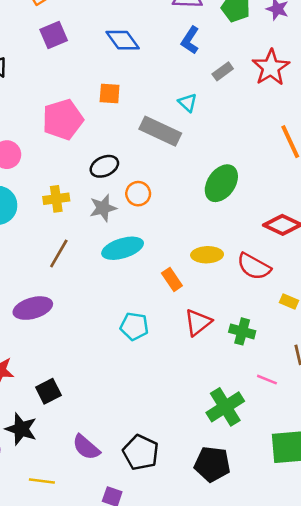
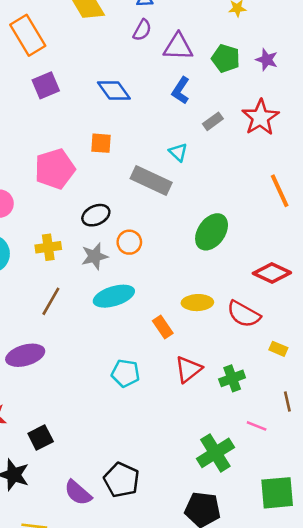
green cross: (242, 331) -> (232, 378), turned -35
black pentagon: (141, 452) -> (122, 480), moved

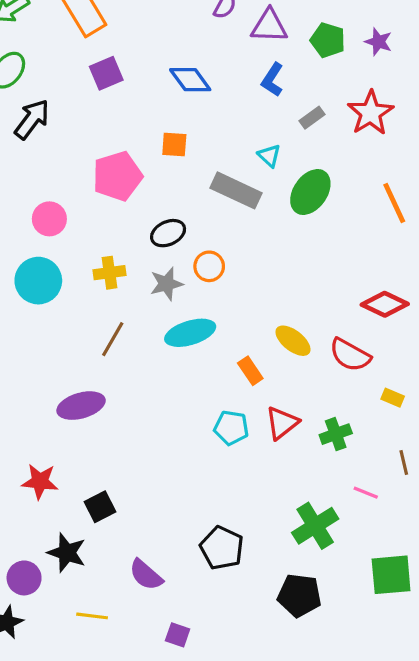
green ellipse: (212, 232) -> (310, 192), moved
yellow ellipse: (197, 303) -> (293, 341), turned 40
cyan pentagon: (125, 373) -> (231, 428), moved
black pentagon: (122, 480) -> (222, 548), moved

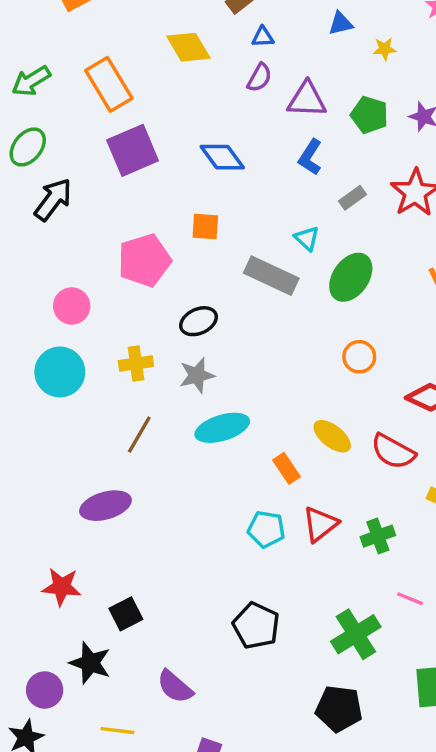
purple square: (106, 73) -> (133, 150), size x1.4
orange circle: (209, 266) -> (359, 357), moved
black pentagon: (222, 548) -> (256, 626), moved

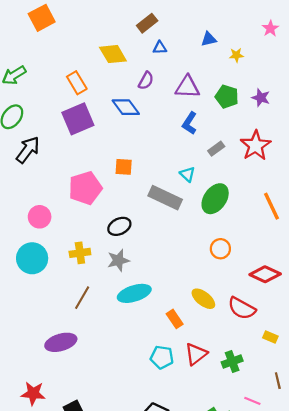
purple semicircle: (259, 78) -> (146, 81), moved
orange rectangle: (109, 84) -> (77, 83), moved, size x0.7
blue diamond: (222, 157) -> (126, 107), moved

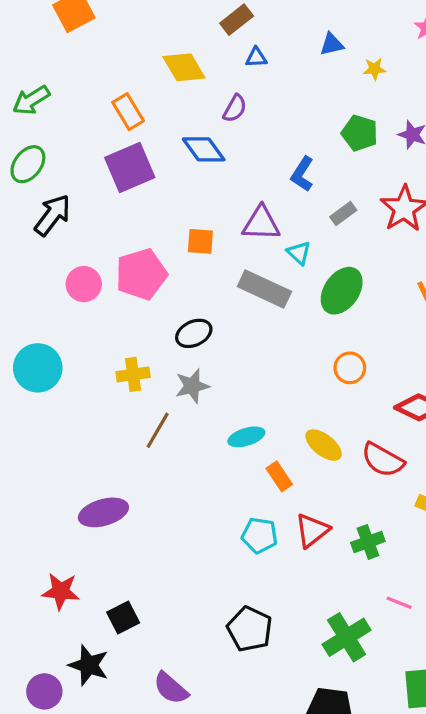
purple triangle: (187, 87) -> (261, 223), moved
pink circle: (40, 217) -> (84, 284), moved
cyan circle: (32, 258) -> (38, 368), moved
cyan ellipse: (134, 293) -> (246, 437), moved, size x0.7
brown line: (82, 298) -> (158, 430), moved

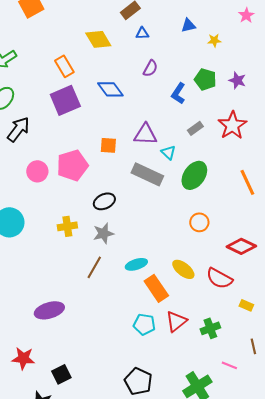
purple semicircle: (235, 108) -> (150, 68), moved
blue L-shape: (302, 174) -> (178, 93), moved
brown line: (158, 430) -> (94, 267), moved
orange rectangle: (279, 476) -> (156, 288), size x1.5

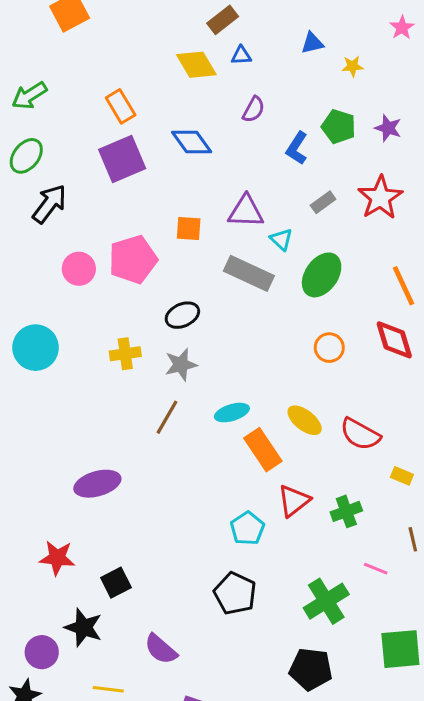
yellow diamond: (98, 39) -> (196, 65), moved
red diamond: (241, 246) -> (394, 340), moved, turned 48
cyan pentagon: (144, 324) -> (247, 528), moved, turned 30

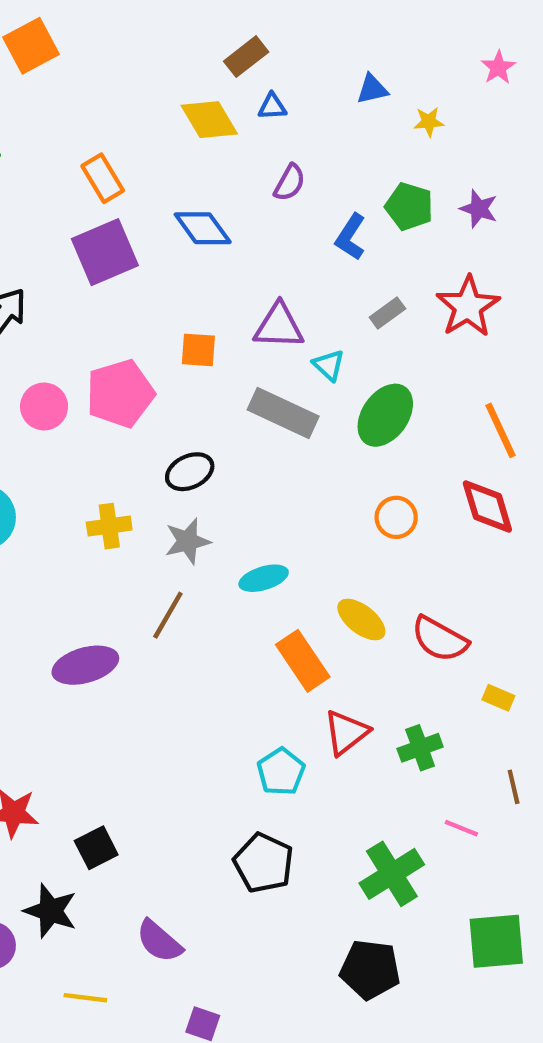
cyan ellipse: (232, 413) -> (264, 578), moved
purple ellipse: (97, 484) -> (85, 665), moved

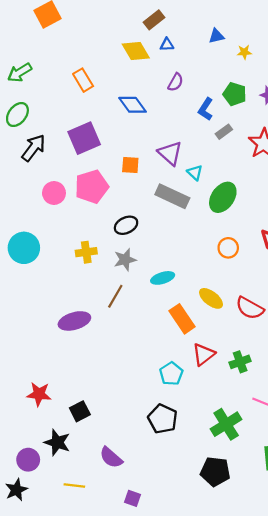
purple square: (105, 252) -> (84, 138), moved
gray rectangle: (387, 313) -> (224, 132), moved
purple triangle: (279, 326) -> (170, 153), turned 40

